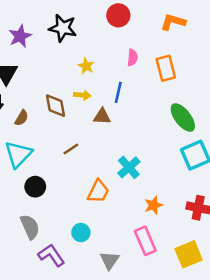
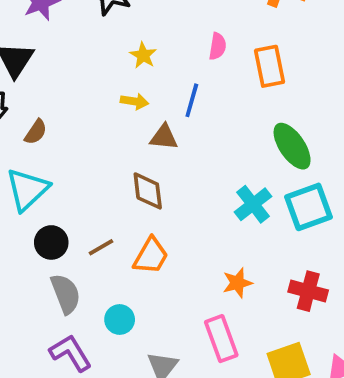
brown diamond: (55, 106) -> (148, 191), moved
brown line: (71, 149) -> (101, 247), moved
cyan cross: (129, 167) -> (253, 204), moved
gray semicircle: (30, 227) -> (66, 294), moved

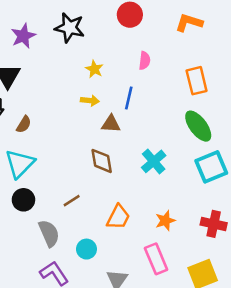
orange rectangle: (270, 66) -> (197, 81), moved
cyan cross: (253, 204) -> (154, 161), moved
black circle: (51, 242) -> (23, 200), moved
orange trapezoid: (151, 256) -> (118, 217), moved

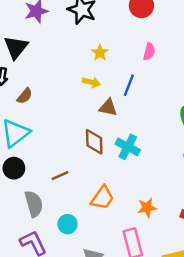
cyan cross: (154, 161) -> (128, 147), moved, turned -30

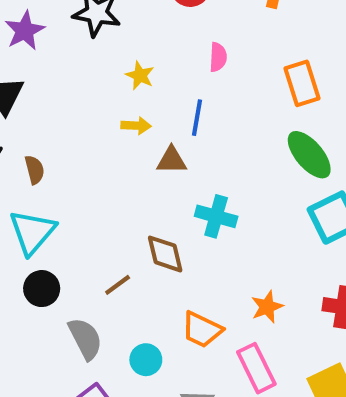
brown semicircle: (25, 96) -> (34, 170), turned -42
brown diamond: (94, 142) -> (165, 254), moved
orange trapezoid: (102, 198) -> (202, 330), moved, turned 92

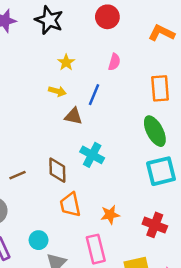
brown line: (118, 285) -> (17, 175), moved
orange trapezoid: (202, 330) -> (70, 205), moved, turned 40
cyan circle: (146, 360) -> (39, 240), moved

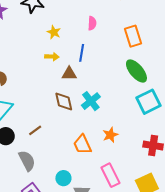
cyan cross: (92, 155) -> (91, 101), turned 36
brown diamond: (57, 170) -> (64, 101), moved
orange star: (110, 215) -> (110, 135), moved

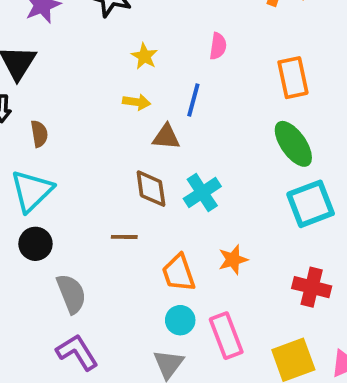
brown line: (35, 130) -> (124, 237), moved, turned 32
cyan circle: (63, 178) -> (180, 320), moved

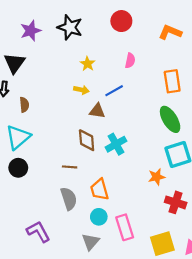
blue line: (193, 100) -> (114, 91), turned 42
orange star: (233, 260) -> (157, 177), moved
gray semicircle: (71, 294) -> (69, 199), moved

